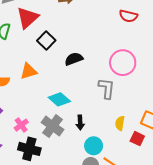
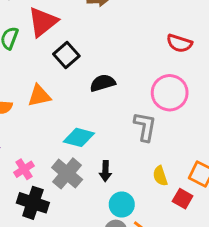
red semicircle: (128, 16) -> (179, 43), moved
cyan diamond: (59, 99) -> (79, 137), turned -30
yellow semicircle: (120, 123) -> (160, 176), turned -32

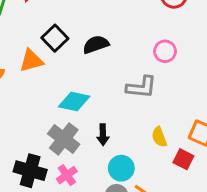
black square: (66, 55) -> (55, 38), moved
pink circle: (170, 93) -> (165, 51), size x0.6
gray L-shape: (145, 127) -> (141, 87), turned 88
pink cross: (24, 169) -> (67, 175), moved

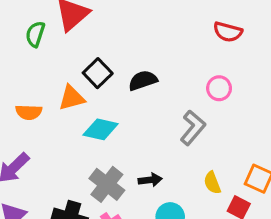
gray L-shape: (141, 87) -> (193, 128), turned -56
cyan diamond: (74, 101) -> (101, 129), moved
black arrow: (103, 135) -> (150, 180), turned -96

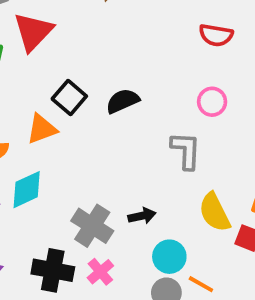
gray L-shape: (193, 128) -> (186, 150), turned -32
cyan diamond: (101, 129) -> (27, 190), moved, turned -32
yellow semicircle: (212, 183) -> (214, 212), size x1.5

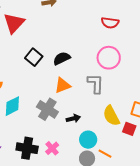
pink circle: (212, 102) -> (109, 58), size x1.5
orange triangle: (42, 129) -> (63, 85), moved
gray cross: (92, 226) -> (47, 109), moved

